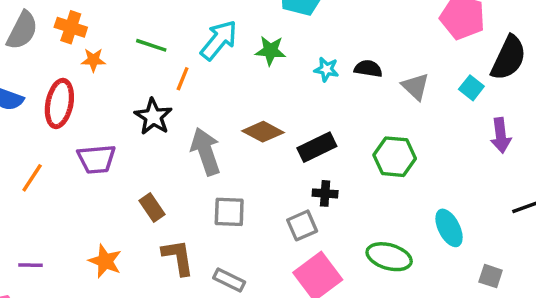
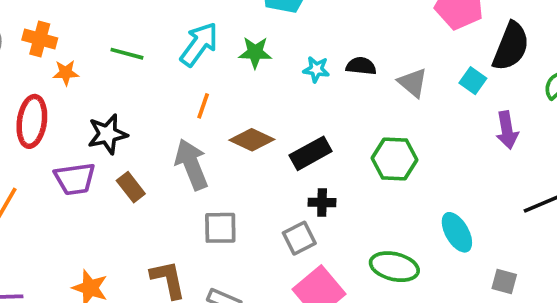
orange line: (183, 79) -> (203, 106), moved
black star: (153, 117) -> (107, 134), moved, turned 30
brown rectangle: (152, 208) -> (131, 187), moved

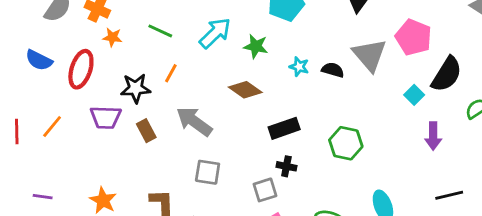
gray triangle: (413, 83) -> (370, 55), moved, size x1.5
orange line: (203, 106) -> (171, 73), moved
brown diamond: (252, 140) -> (245, 90), moved
gray arrow: (191, 164) -> (194, 121), turned -42

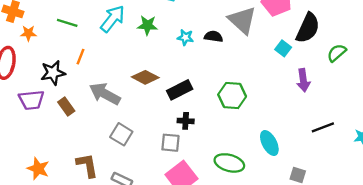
brown diamond: (245, 90) -> (145, 77), moved
gray square: (208, 172) -> (121, 134), turned 30
gray square: (265, 190) -> (170, 143), turned 30

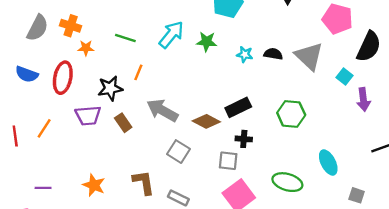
gray triangle: (242, 20) -> (309, 56), moved
cyan square: (283, 48) -> (344, 76), moved
brown diamond: (145, 77) -> (206, 121), moved

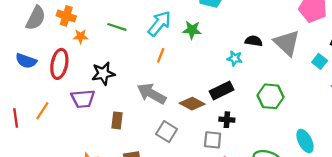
cyan star: (245, 54) -> (235, 58), moved
orange line: (138, 72) -> (161, 55), moved
brown rectangle: (123, 123) -> (117, 120), moved, turned 42

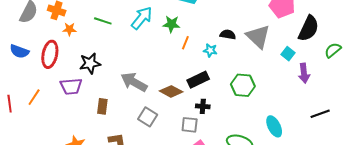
orange line: (161, 55) -> (185, 43), moved

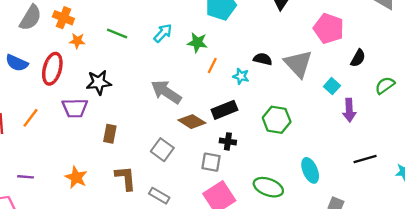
cyan arrow: (142, 18) -> (163, 33), size x0.7
black semicircle: (309, 28) -> (358, 58), size x0.6
gray arrow: (134, 82) -> (166, 92), moved

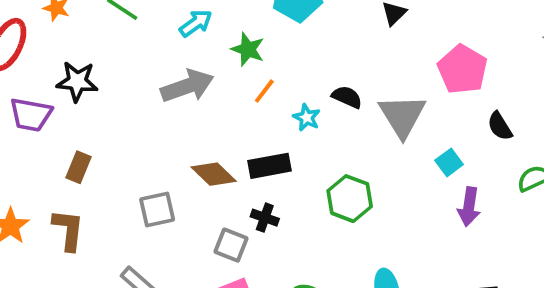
black semicircle: (358, 58) -> (500, 126), turned 108
gray arrow: (166, 92) -> (187, 86), moved, turned 116
gray square: (162, 150) -> (157, 209), turned 30
brown L-shape: (126, 178) -> (68, 230), moved

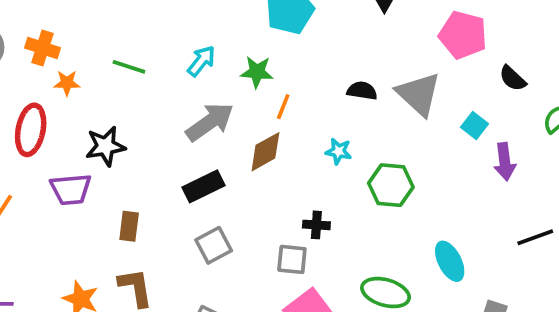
cyan star: (307, 117) -> (339, 151), moved
black rectangle: (269, 166) -> (204, 186), moved
brown diamond: (214, 174) -> (265, 152), moved, turned -57

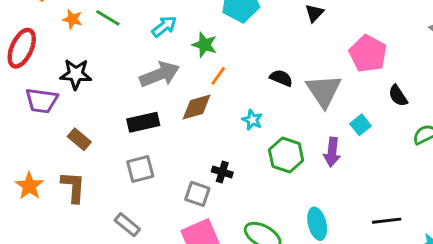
orange star: (67, 83) -> (72, 19), moved
purple arrow: (505, 162) -> (332, 152), moved
brown rectangle: (129, 226) -> (79, 139), turned -70

